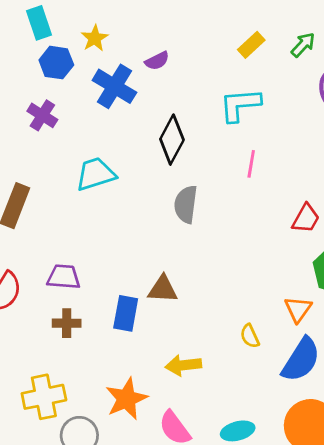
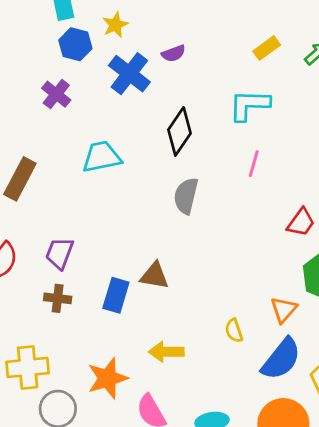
purple trapezoid: (64, 277) -> (60, 253), turned -80

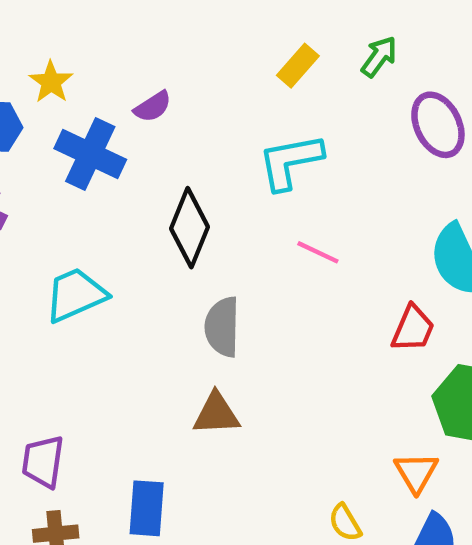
pink line: (254, 164) -> (318, 252), turned -68
brown triangle: (154, 276) -> (216, 414), moved

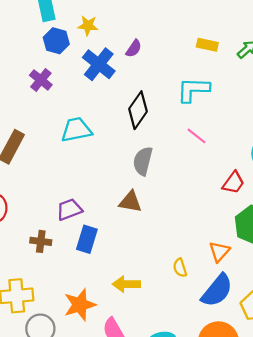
yellow rectangle: (298, 66) -> (207, 45), turned 48
yellow star: (51, 82) -> (88, 26), turned 30
purple semicircle: (153, 107) -> (134, 48), turned -36
purple trapezoid: (43, 462) -> (69, 209), moved, turned 48

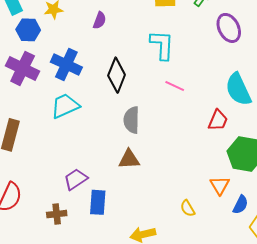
blue cross: (99, 64) -> (66, 65), moved
purple cross: (41, 80) -> (23, 68), size x1.5
cyan L-shape: (193, 90) -> (162, 45), turned 104
blue semicircle: (217, 290) -> (241, 205), moved, size x0.6

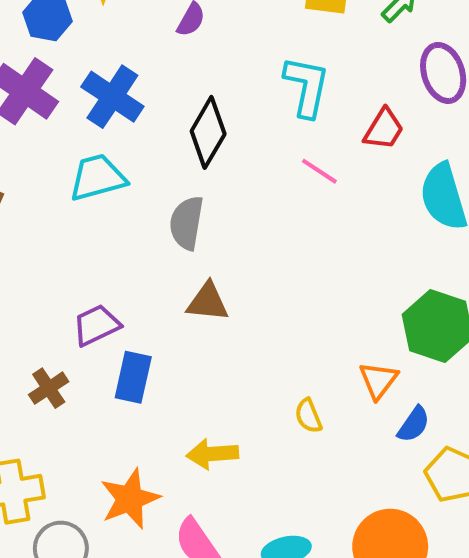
gray semicircle: (132, 120) -> (187, 223), moved
red trapezoid: (218, 120) -> (384, 129), moved
brown cross: (57, 214) -> (49, 388), turned -36

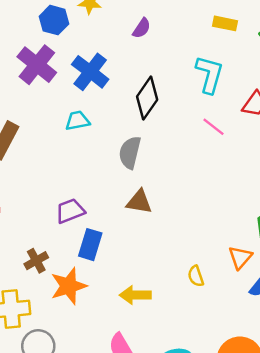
cyan trapezoid: (98, 178) -> (77, 121), size x0.7
brown cross: (49, 388) -> (36, 261), moved
orange star: (130, 499) -> (69, 286), moved

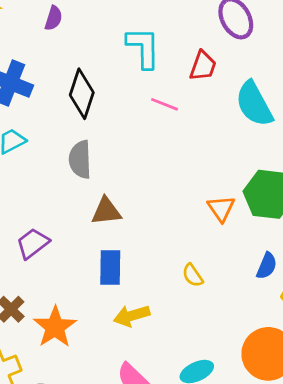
blue rectangle: (90, 245) -> (110, 268), moved
orange triangle: (240, 257) -> (221, 208), moved

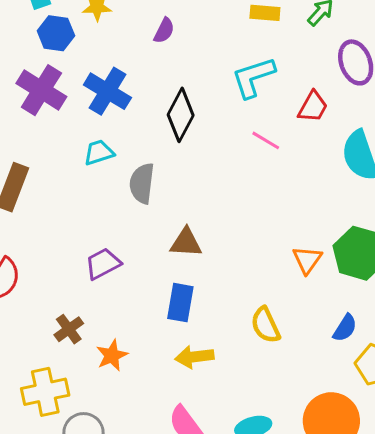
cyan L-shape: (143, 48) -> (253, 77), turned -117
gray semicircle: (80, 160) -> (142, 183), moved
yellow semicircle: (193, 275) -> (266, 325), size x1.4
orange star: (55, 327) -> (112, 355), size x0.7

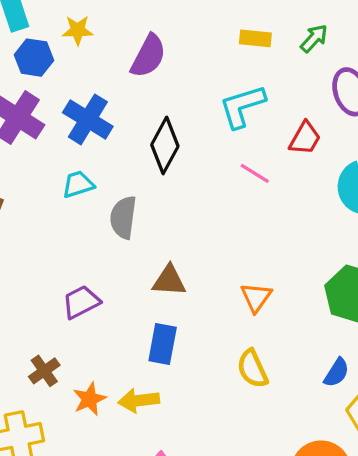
purple semicircle: (164, 31) -> (148, 56), size x1.6
orange triangle: (307, 260) -> (256, 297), moved
yellow arrow: (194, 357) -> (139, 400), moved

